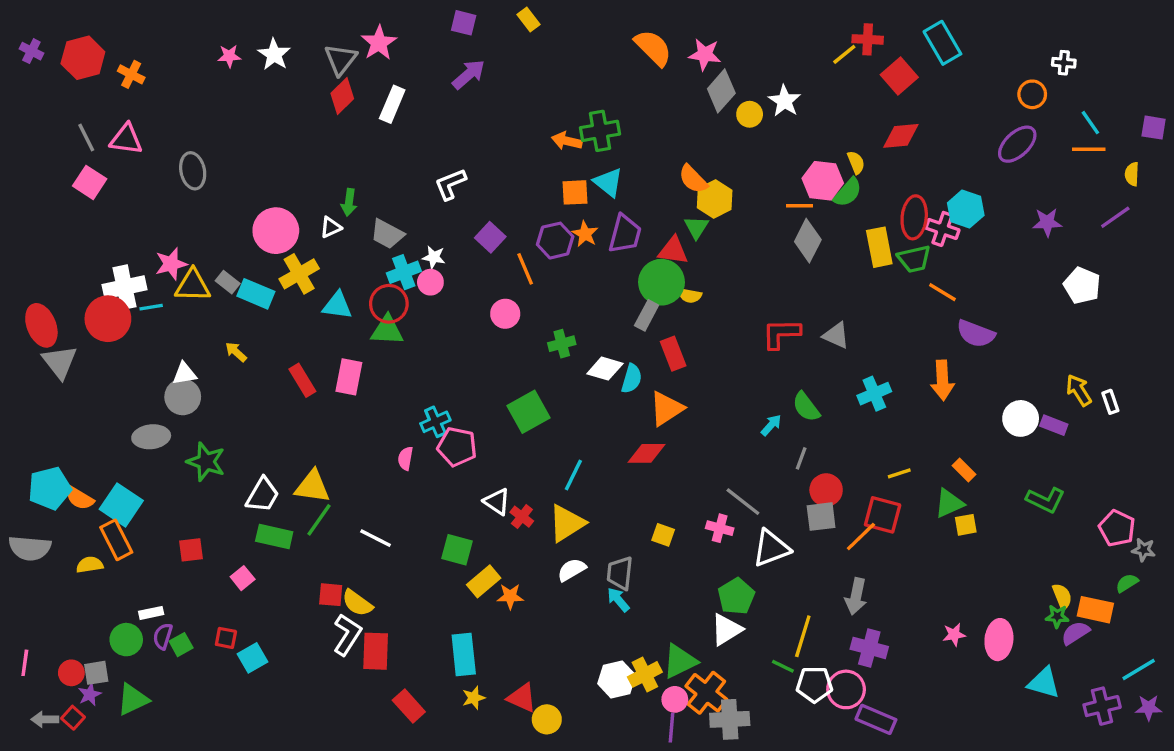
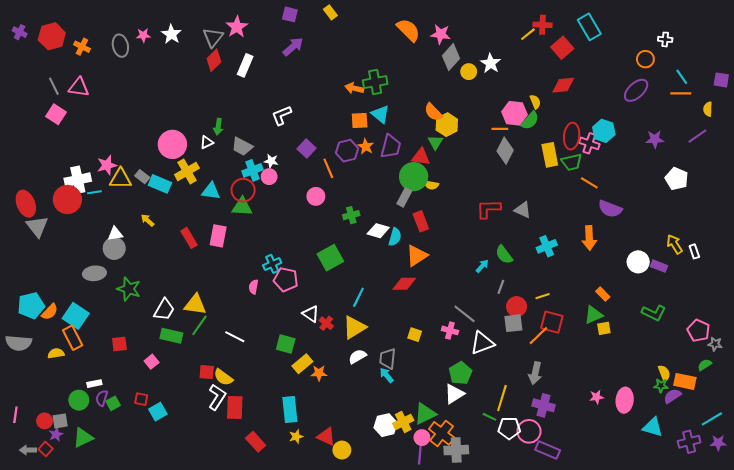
gray ellipse: (193, 171) -> (120, 46), moved
yellow line: (899, 473) -> (542, 296), moved
orange semicircle: (80, 498) -> (50, 312), turned -78

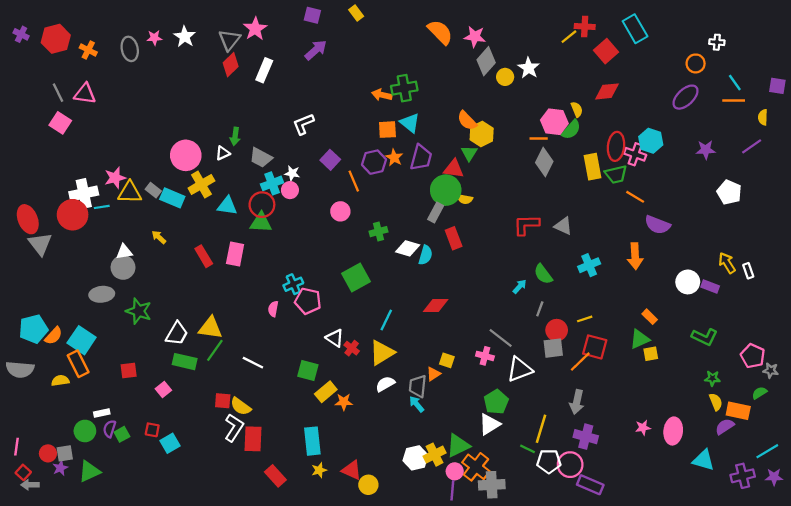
orange triangle: (417, 256) -> (433, 374), moved, size x0.6
green star: (661, 386) -> (712, 378), moved
red square: (46, 449) -> (23, 472), moved

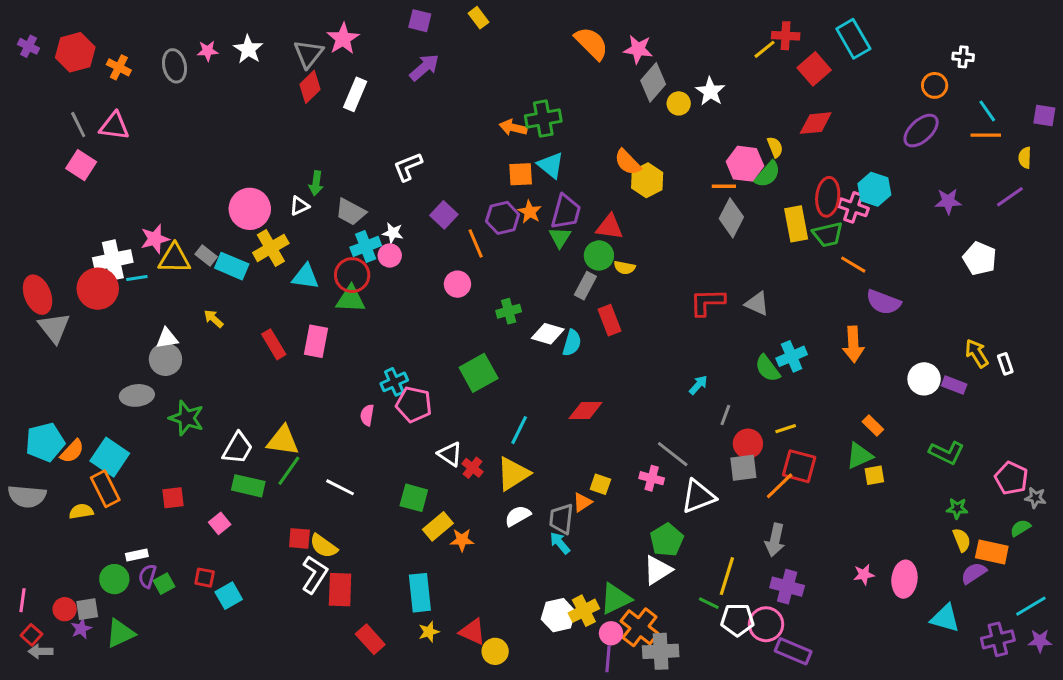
green triangle: (469, 153) -> (560, 237), moved
green circle: (446, 190) -> (599, 255), size x0.7
green semicircle: (543, 274) -> (768, 368), moved

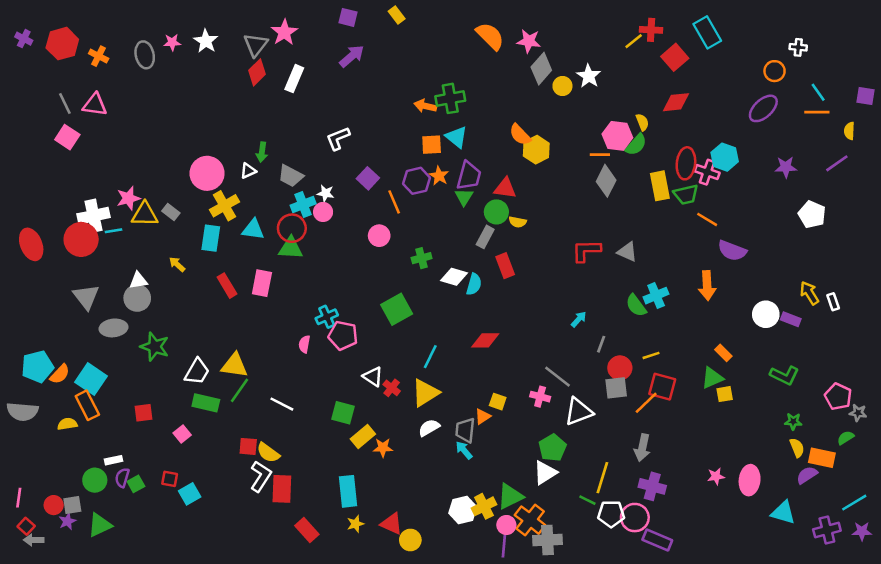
cyan rectangle: (232, 266) -> (211, 238), moved, turned 75
gray triangle: (54, 328) -> (86, 297), moved

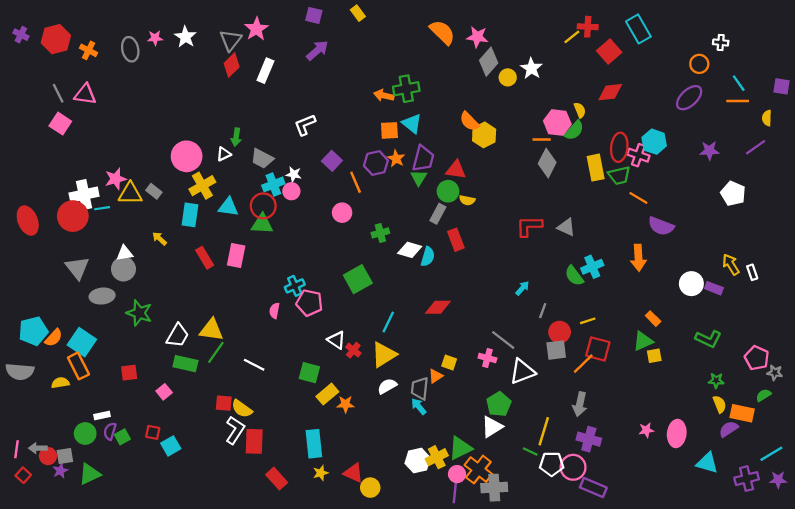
gray arrow: (34, 540) -> (38, 448), moved

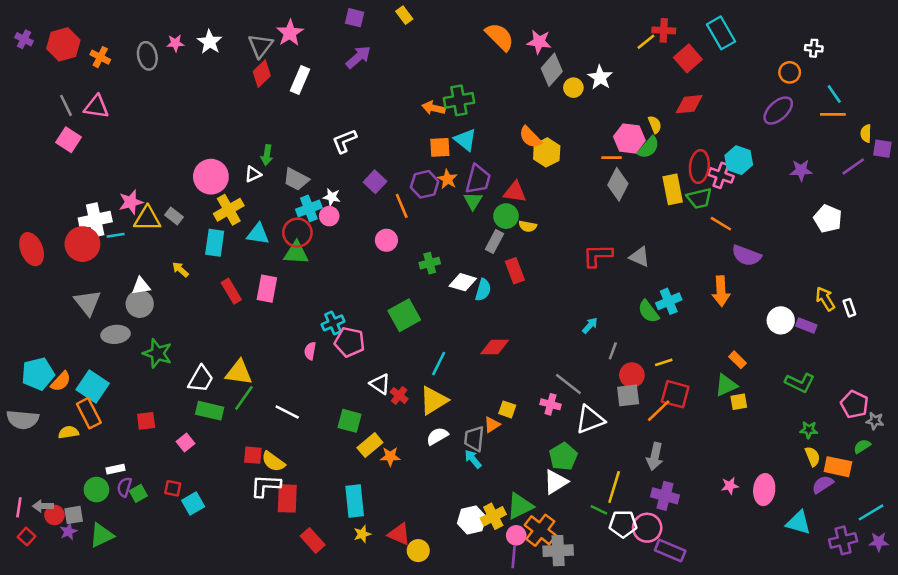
purple square: (782, 86) -> (882, 149), moved
white L-shape: (235, 430) -> (266, 486), turned -120

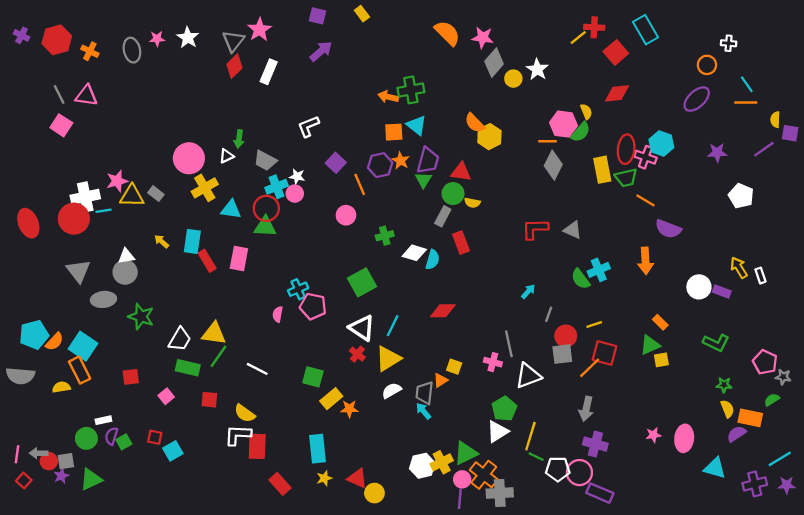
cyan rectangle: (215, 243) -> (192, 241), moved
white triangle: (380, 384) -> (362, 328), moved, size x1.4
gray line: (568, 384) -> (509, 344), turned 40
red square: (253, 455) -> (209, 400), moved
yellow line: (614, 487) -> (530, 436), moved

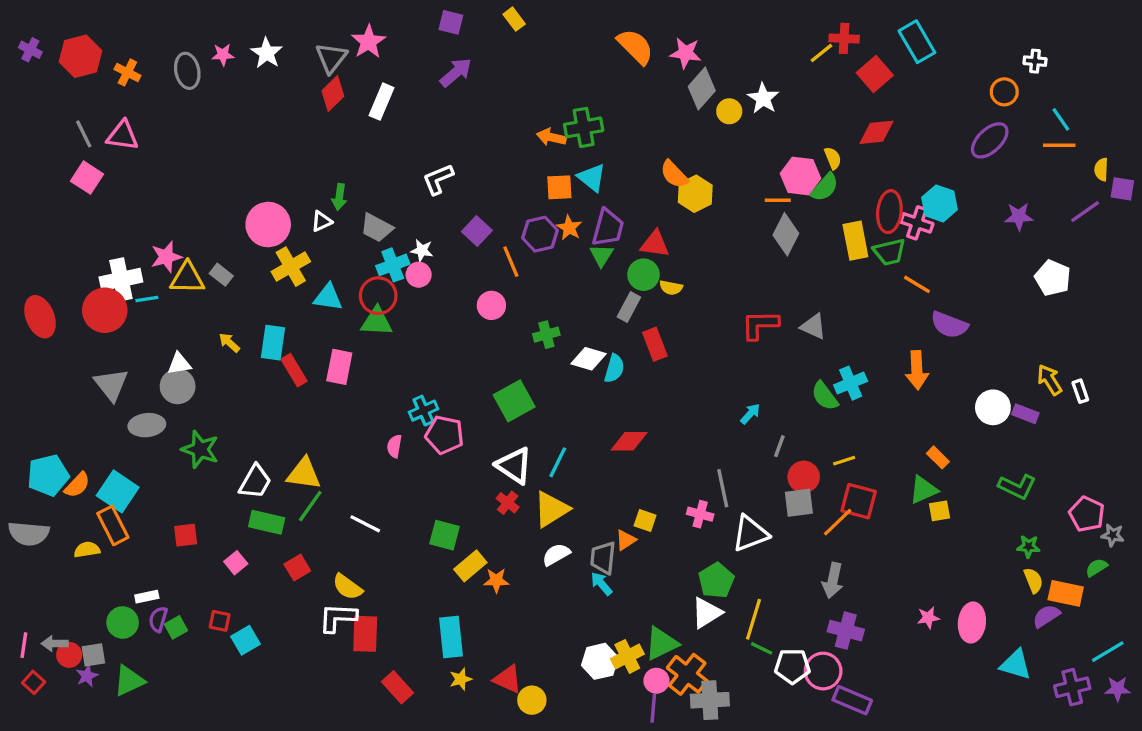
red square: (209, 400) -> (297, 567), turned -36

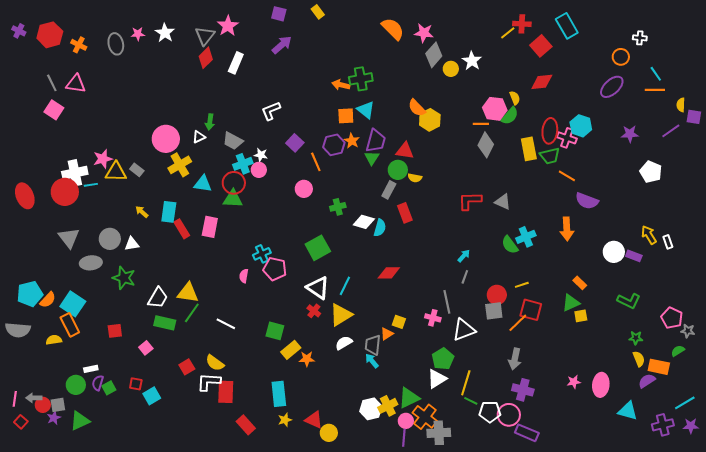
white triangle: (179, 364) -> (132, 244), moved
gray line: (779, 446) -> (465, 277), moved
red square: (297, 567) -> (187, 367), moved

